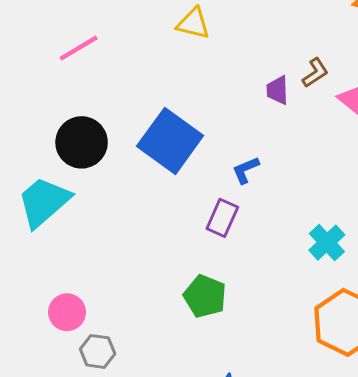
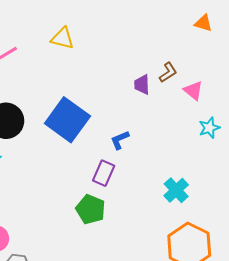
yellow triangle: (193, 23) -> (62, 38), moved
green pentagon: (205, 296) -> (91, 209), moved

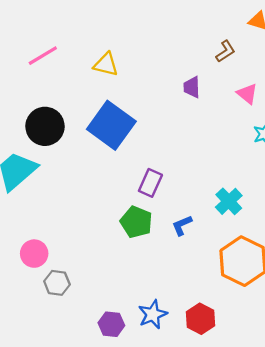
yellow triangle: (62, 38) -> (106, 64), moved
brown L-shape: (168, 72) -> (225, 51), moved
blue L-shape: (120, 140) -> (182, 225), moved

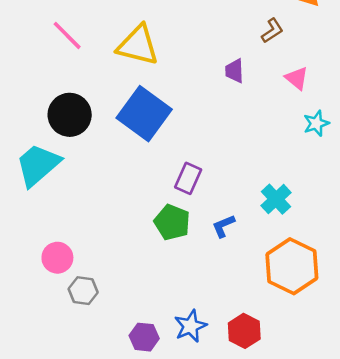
pink line: (43, 56) -> (67, 35), turned 76
yellow triangle: (106, 64) -> (138, 45), size x1.5

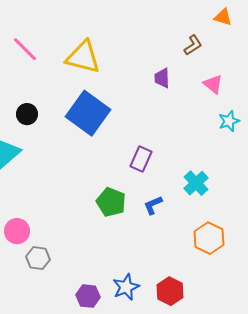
black circle: (70, 115) -> (27, 114), size x0.6
purple rectangle: (188, 178) -> (141, 159), moved
orange hexagon: (292, 266) -> (209, 238), size x0.7

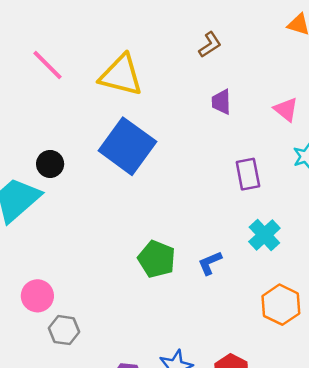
brown L-shape: (193, 45) -> (210, 45), moved
black circle: (27, 114) -> (50, 164), moved
purple rectangle: (141, 159) -> (248, 174), moved, turned -35

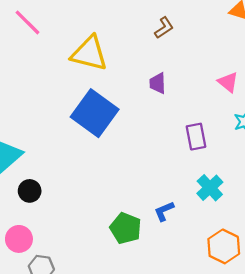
pink line: (48, 65) -> (27, 22), moved
purple trapezoid: (221, 102) -> (158, 83), moved
black circle: (50, 164) -> (30, 191), moved
green pentagon: (157, 259) -> (126, 228), moved

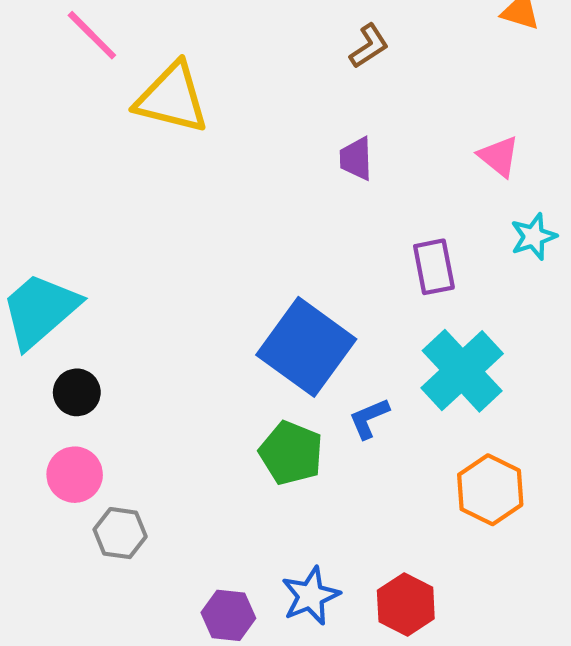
yellow triangle: (89, 53) -> (172, 98), moved
blue square: (95, 113) -> (306, 347), moved
cyan cross: (210, 188) -> (462, 371), size x1.5
black circle: (30, 191) -> (77, 392), moved

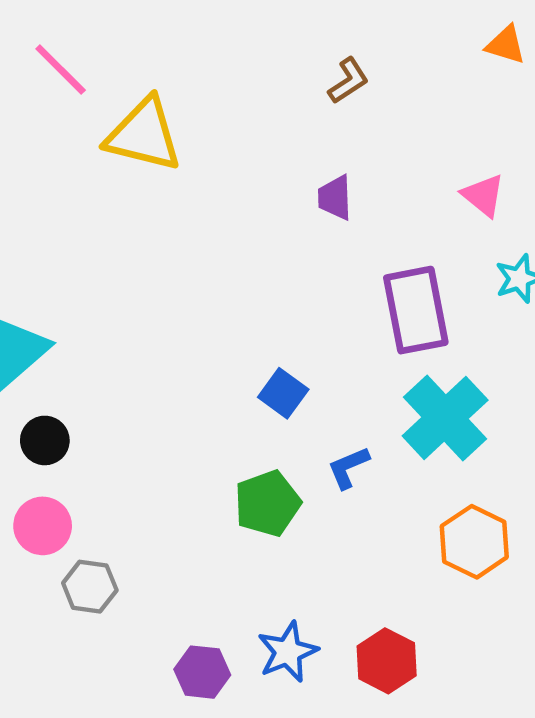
purple rectangle: (434, 267) -> (416, 310), size x1.5
blue square: (306, 347) -> (283, 393), size x0.5
green pentagon: (291, 453) -> (267, 503), turned 30

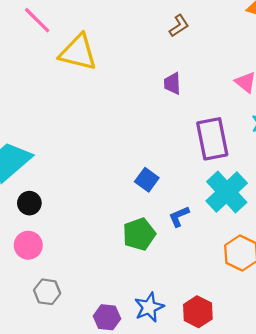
gray hexagon: (90, 587) -> (47, 292), moved

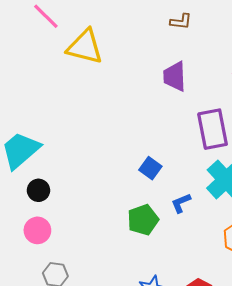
brown L-shape: (179, 26) -> (181, 21), turned 40
purple trapezoid: (172, 83) -> (175, 76), size x1.4

